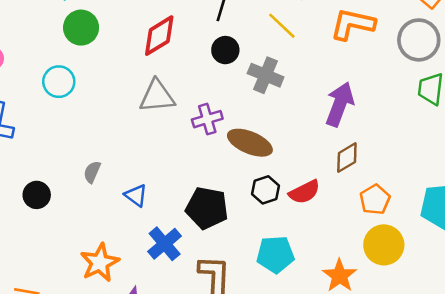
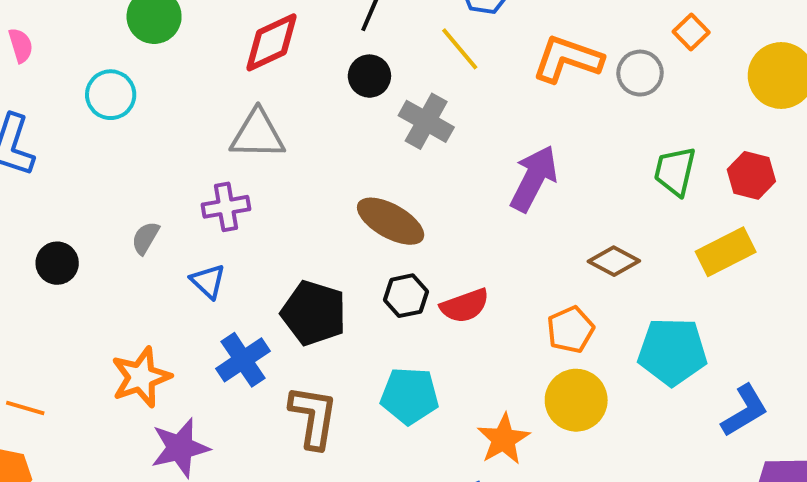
gray circle: (419, 40) -> (640, 73), moved, size x0.7
purple cross: (207, 119) -> (226, 207), moved
brown diamond: (347, 158) -> (614, 261), moved, turned 52

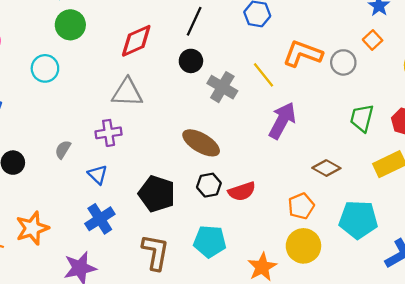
yellow line: (460, 49) -> (263, 75), moved
blue cross: (243, 360) -> (100, 219), moved
orange star: (141, 377) -> (32, 228), moved

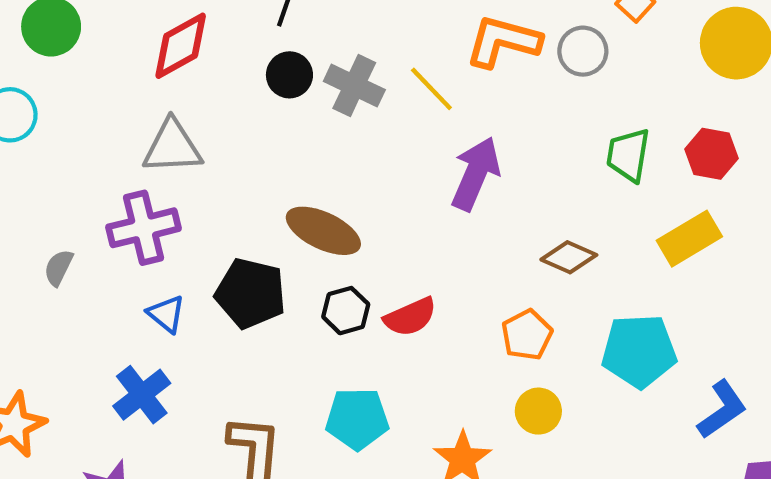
gray cross: (222, 87) -> (354, 86), moved
purple cross: (109, 133) -> (144, 228), size x1.4
blue triangle: (98, 175) -> (166, 314), moved
black pentagon: (157, 194) -> (251, 293), moved
yellow circle: (303, 246) -> (538, 411), size x0.7

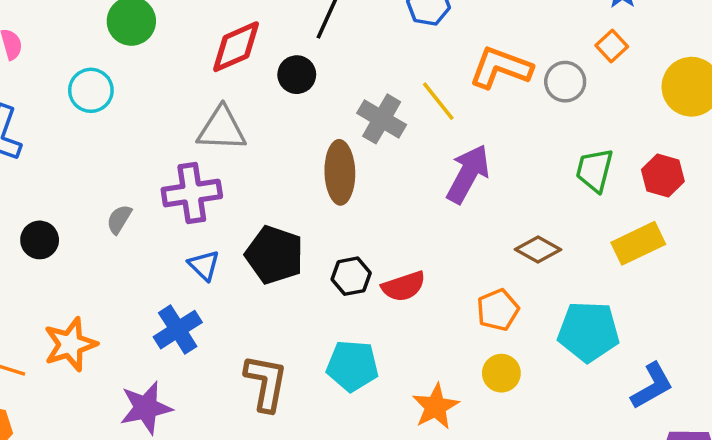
black circle: (289, 75) -> (297, 75), moved
gray cross: (354, 86) -> (382, 119), moved
brown ellipse: (323, 231) -> (340, 172), moved, turned 58

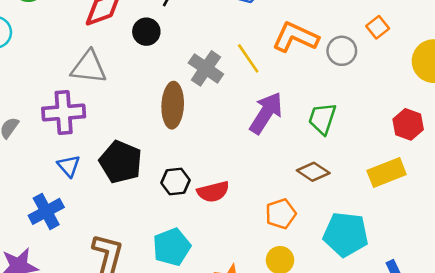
green trapezoid: (594, 170) -> (322, 119), moved
cyan pentagon: (352, 366) -> (172, 247), turned -30

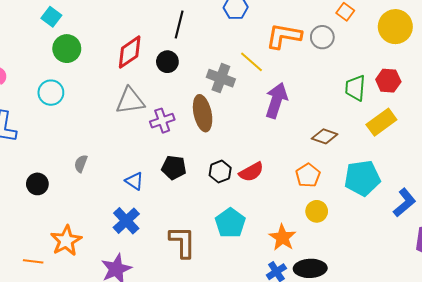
purple cross: (64, 113) -> (162, 121), moved, size x0.7
green trapezoid: (322, 119) -> (355, 88), moved
black pentagon: (121, 162) -> (174, 168), size x0.7

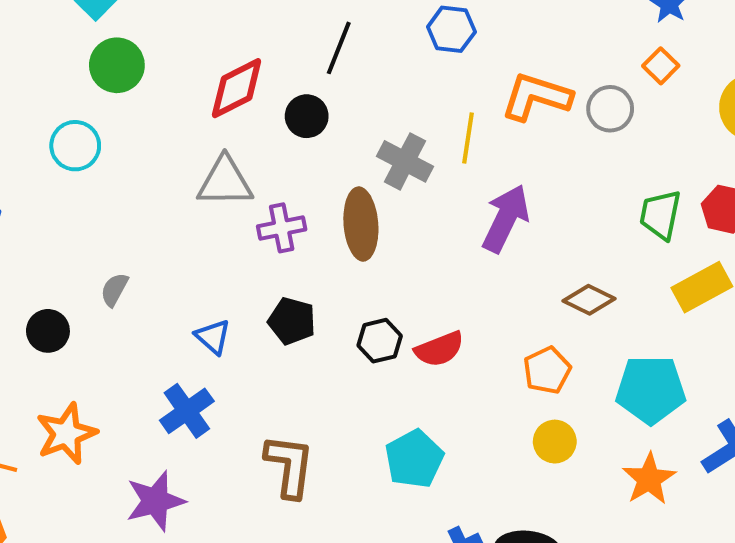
yellow line: (252, 62) -> (468, 138), turned 50
black circle: (37, 184) -> (48, 331), moved
cyan pentagon: (230, 223) -> (414, 459), moved
orange star: (282, 237) -> (649, 479), moved

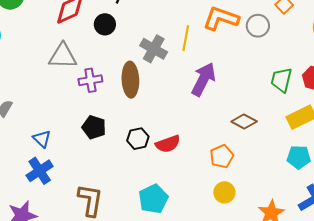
blue triangle: (213, 337) -> (42, 139), moved
cyan pentagon: (651, 390) -> (299, 157), moved, size x0.7

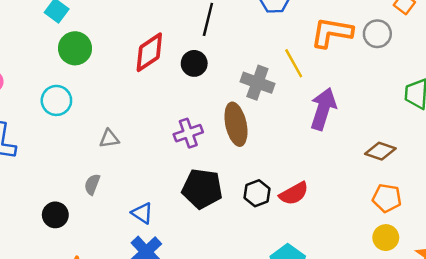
yellow line: (186, 38) -> (294, 63), turned -30
gray triangle: (63, 56) -> (109, 139), moved, size x0.6
black pentagon: (94, 127) -> (202, 189), size x1.4
orange pentagon: (222, 156) -> (387, 198), moved, turned -30
yellow circle: (224, 192) -> (386, 238), moved

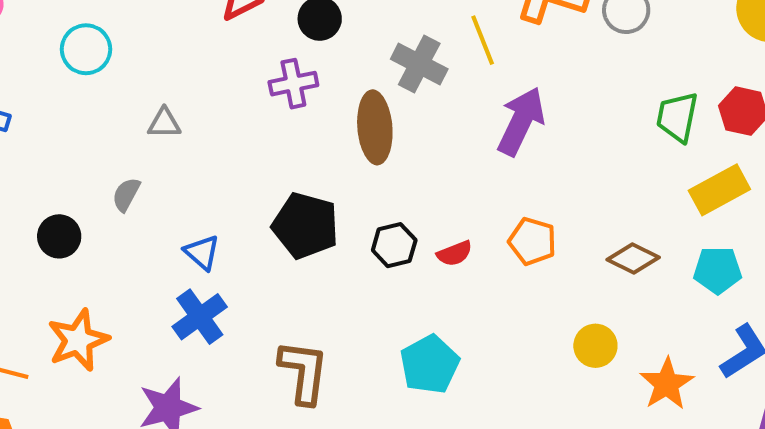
purple cross: (188, 133) -> (293, 84), moved
brown diamond: (380, 151) -> (633, 258), moved
red semicircle: (294, 193) -> (455, 253), size x0.7
orange pentagon: (387, 198) -> (532, 241), moved

